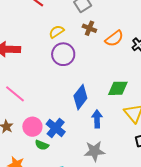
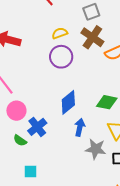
brown cross: (89, 28) -> (92, 37), size x1.6
pink circle: (32, 127) -> (16, 111), moved
gray star: (94, 151) -> (96, 149), moved

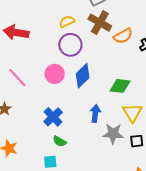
blue diamond: (68, 102) -> (83, 76), moved
pink circle: (16, 111) -> (55, 74), moved
green semicircle: (20, 140) -> (60, 141), moved

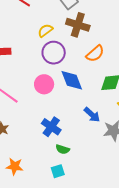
orange semicircle: (123, 36) -> (95, 54), moved
blue diamond: (83, 76) -> (72, 80), turned -55
blue arrow: (95, 113) -> (92, 115), turned 138

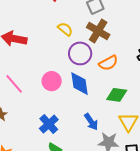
yellow semicircle: (45, 31) -> (65, 29), turned 63
purple circle: (54, 53) -> (80, 53), moved

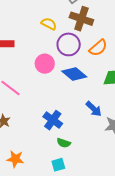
pink circle: (52, 81) -> (45, 64), moved
blue diamond: (79, 84) -> (74, 74), turned -30

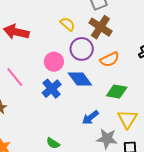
blue arrow: (94, 109) -> (90, 118), turned 84
blue cross: (53, 120) -> (52, 89), moved

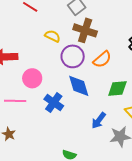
pink circle: (54, 62) -> (32, 78), moved
pink line: (15, 77) -> (15, 101), turned -35
blue diamond: (80, 79) -> (79, 86), turned 35

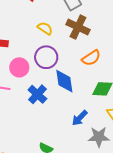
purple circle: (73, 56) -> (46, 57), moved

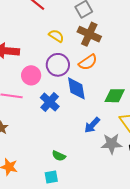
orange semicircle: (91, 58) -> (88, 62), moved

